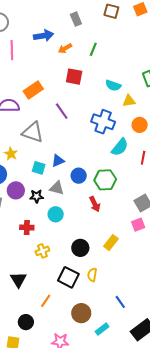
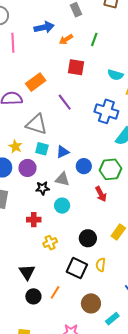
cyan square: (39, 168) -> (42, 149), moved
purple circle: (16, 190) -> (28, 168), moved
black circle: (26, 322) -> (33, 296), moved

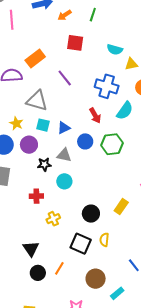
red arrow: (101, 194) -> (95, 116), moved

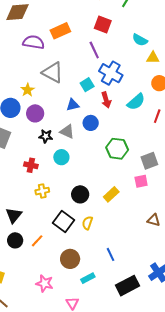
purple line: (65, 78) -> (94, 50), moved
blue cross: (107, 86) -> (111, 73), moved
cyan square: (43, 125) -> (87, 85), moved, turned 32
green hexagon: (112, 144) -> (117, 149), moved

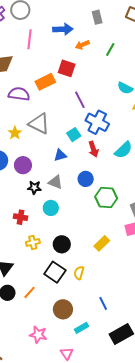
red square: (103, 25) -> (67, 68), moved
yellow star: (28, 90) -> (15, 133), moved
blue circle: (91, 123) -> (86, 179), moved
black circle: (80, 194) -> (62, 244), moved

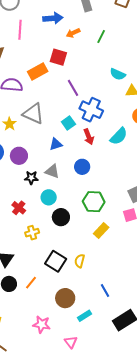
green hexagon: (106, 198) -> (94, 202), moved
red cross: (21, 217) -> (19, 208), turned 32
black circle: (62, 244) -> (61, 217), moved

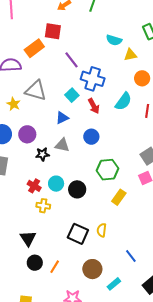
cyan circle: (49, 197) -> (56, 184), moved
yellow cross: (32, 233) -> (43, 206), moved, turned 32
orange line: (31, 283) -> (55, 267), moved

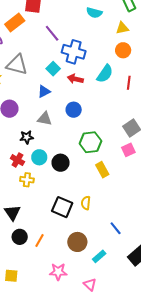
yellow triangle: (130, 55) -> (122, 28), moved
red arrow: (94, 106) -> (75, 79), turned 133
black star: (42, 154) -> (27, 137), moved
yellow rectangle: (119, 197) -> (102, 170), turned -63

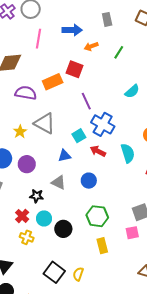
cyan semicircle: (94, 13) -> (132, 91), turned -70
cyan semicircle: (105, 74) -> (128, 153), turned -66

